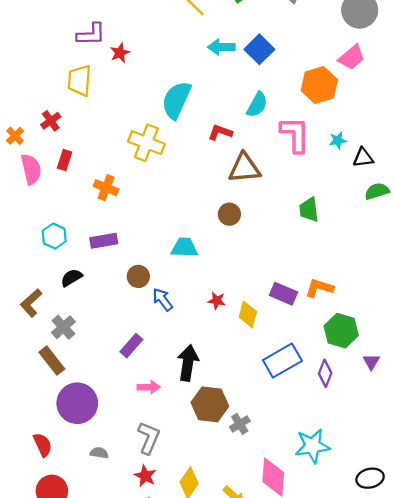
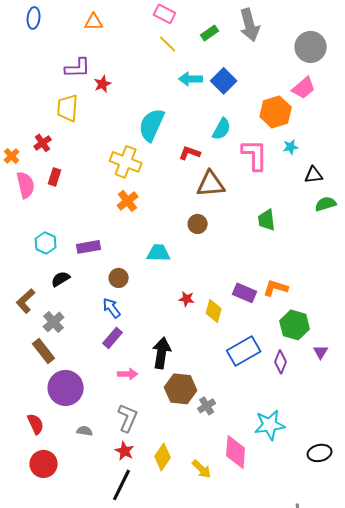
cyan star: (338, 140) -> (291, 147), moved
orange cross: (106, 188) -> (128, 201), moved, turned 30
blue arrow: (163, 299) -> (112, 308), moved

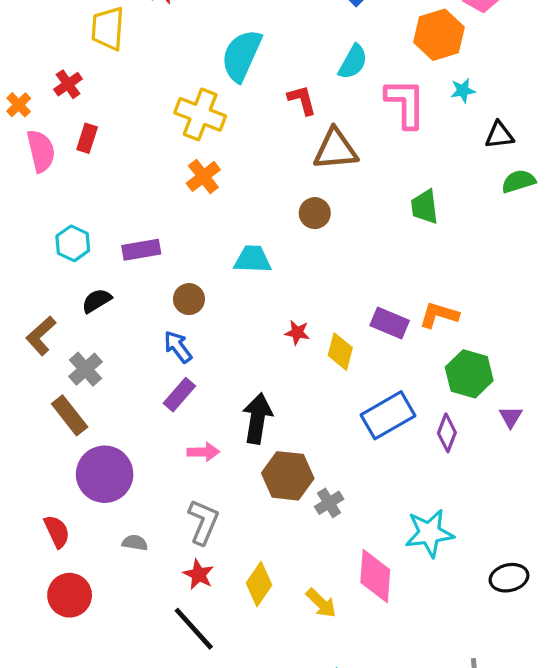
red L-shape: (190, 153) -> (302, 100), turned 55
black line: (122, 485) -> (194, 629), turned -68

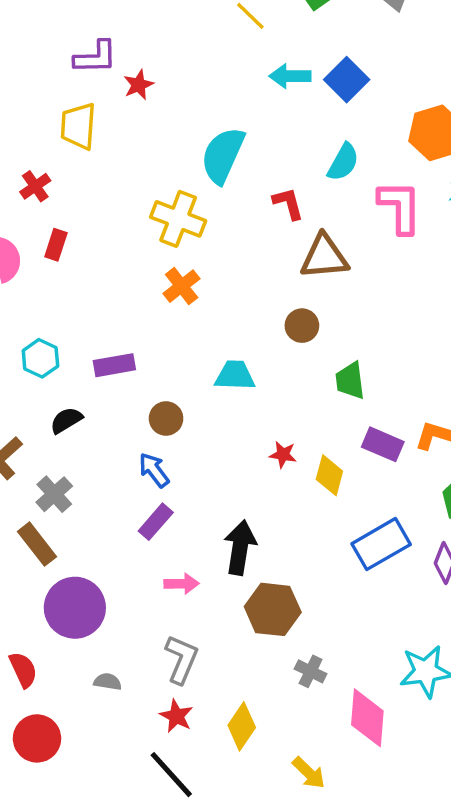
green trapezoid: (425, 207) -> (350, 381), moved
gray cross: (329, 503) -> (311, 671), moved, turned -32
yellow arrow: (321, 603) -> (309, 773), moved

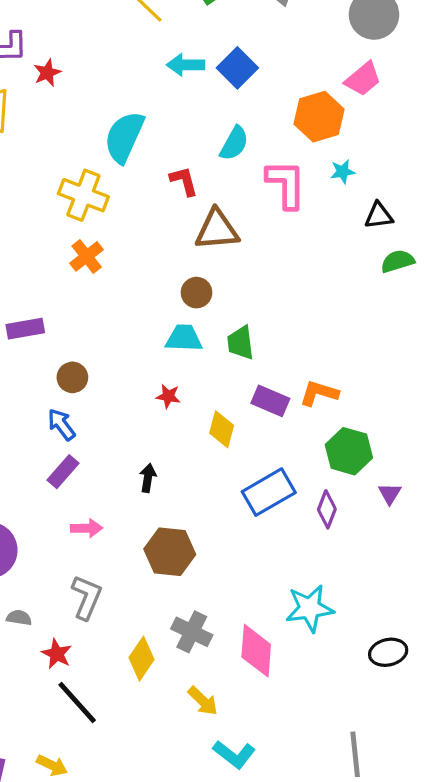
cyan trapezoid: (235, 375) -> (184, 338), moved
red star: (283, 455) -> (168, 396), moved
black arrow: (240, 548) -> (148, 478), moved, size x0.6
gray cross: (311, 671) -> (192, 632), moved, size x1.4
red star: (176, 716) -> (57, 654), moved

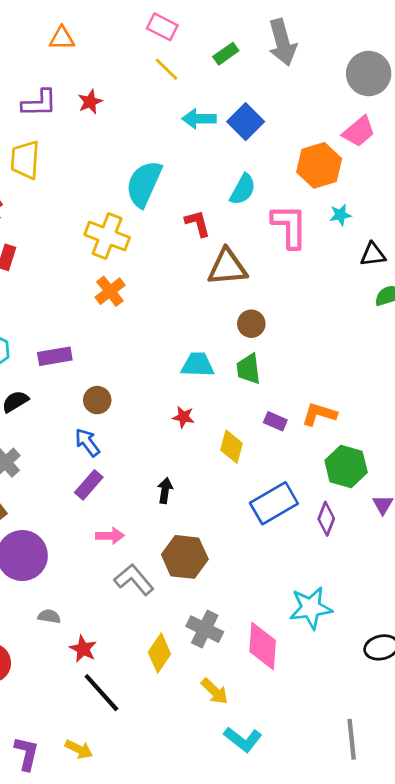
red star: (47, 73) -> (90, 102), moved
brown circle: (196, 293) -> (251, 324), moved
purple rectangle: (270, 401) -> (275, 421), size x0.7
gray L-shape: (87, 597) -> (134, 580), moved, turned -63

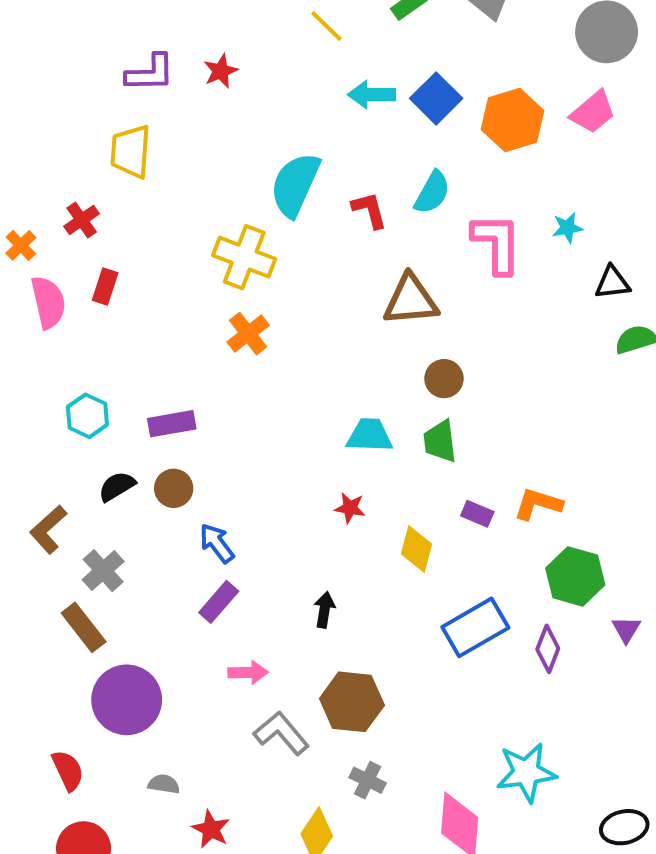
orange hexagon: (319, 165) -> (513, 120), moved
red L-shape: (198, 223) -> (370, 210), moved
brown circle: (97, 400) -> (174, 488), moved
gray cross: (205, 629) -> (368, 780), moved, size x0.7

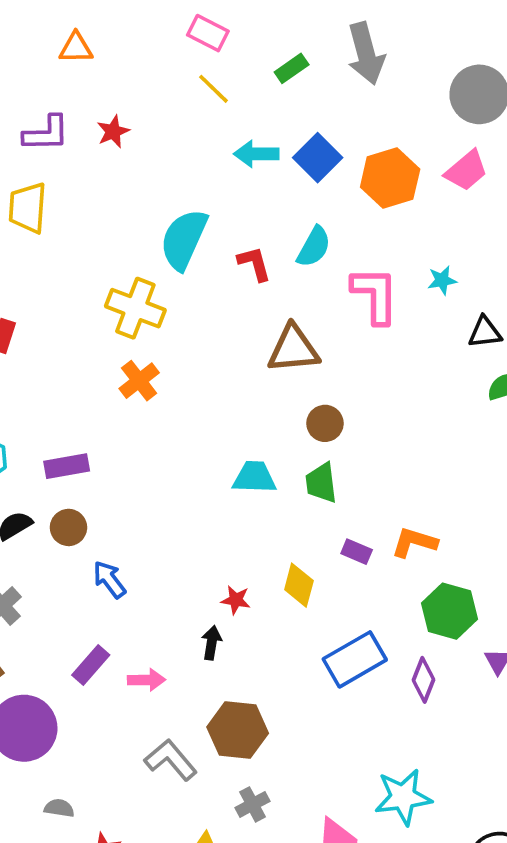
red star: (350, 508) -> (236, 600), moved
purple rectangle: (219, 602) -> (91, 665), moved
pink arrow: (248, 672) -> (147, 680), moved
gray cross: (368, 780) -> (252, 804), turned 36

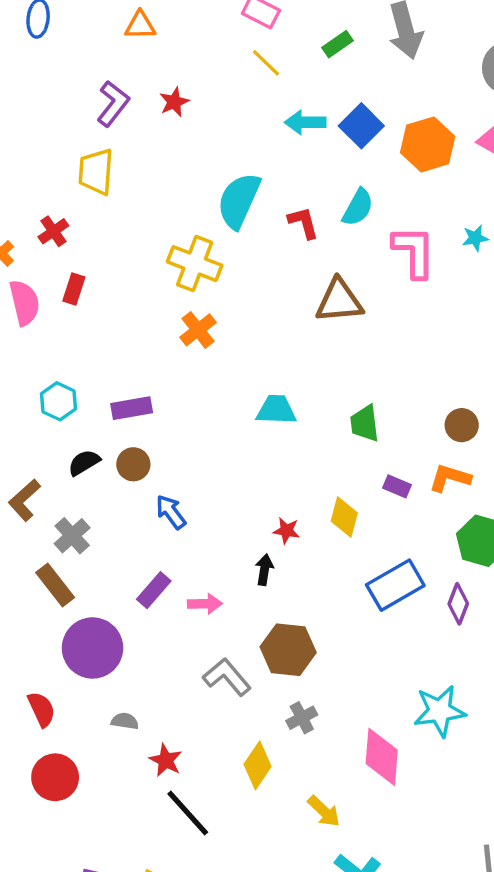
purple L-shape: (46, 133) -> (113, 104), turned -51
brown circle: (325, 423) -> (462, 425), moved
cyan trapezoid: (254, 477) -> (276, 410), moved

